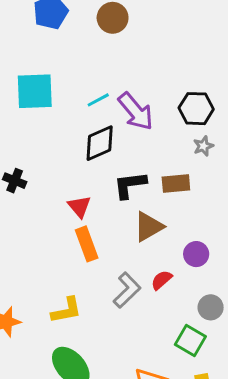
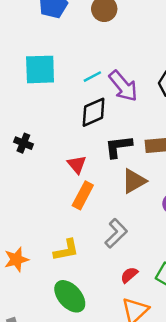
orange rectangle: (87, 244) -> (83, 195), turned 48
red semicircle: (162, 280) -> (129, 275), moved

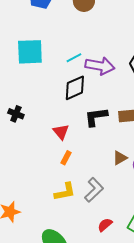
purple arrow: (123, 86) -> (100, 66), turned -40
brown triangle: (134, 181) -> (120, 158), moved, size x0.7
orange rectangle: (83, 195) -> (66, 158), size x0.6
yellow L-shape: (66, 250) -> (65, 192), moved

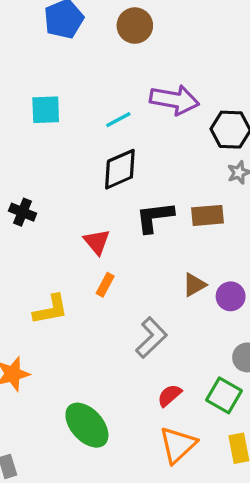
cyan square: (30, 52) -> (46, 110), size x0.7
purple arrow: (100, 66) -> (174, 100), moved
yellow L-shape: (65, 192) -> (51, 310), moved

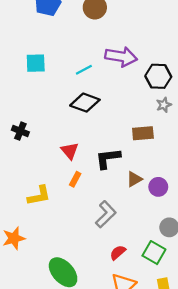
black diamond: (120, 169) -> (85, 103), turned 44
black L-shape: (155, 217) -> (108, 158), moved

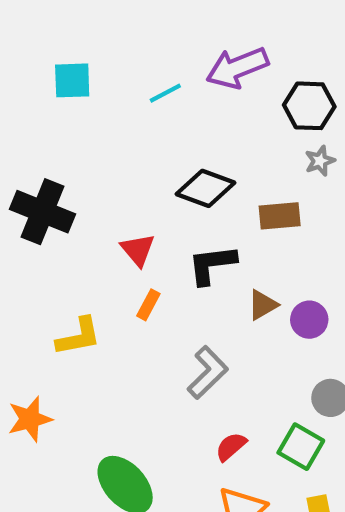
purple arrow: (121, 57) -> (237, 68), turned 148
black diamond: (85, 103) -> (206, 188), moved
black cross: (20, 131) -> (43, 212), size x1.8

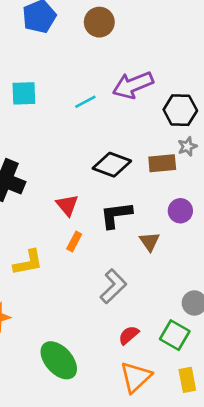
brown rectangle: (280, 216) -> (162, 163), moved
brown triangle: (263, 305) -> (150, 242), turned -35
purple circle: (309, 320) -> (180, 211), moved

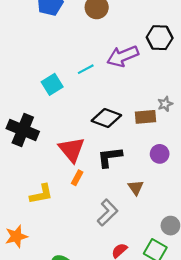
cyan square: (24, 93) -> (52, 84), moved, turned -30
black hexagon: (180, 110) -> (160, 38), moved
red triangle: (67, 205) -> (72, 150), size x1.5
brown triangle: (150, 242) -> (136, 188), moved

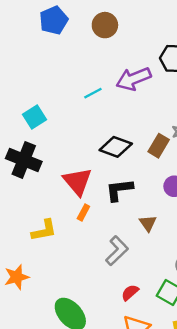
cyan square: (52, 84) -> (34, 117), moved
brown rectangle: (145, 117) -> (159, 146), turned -54

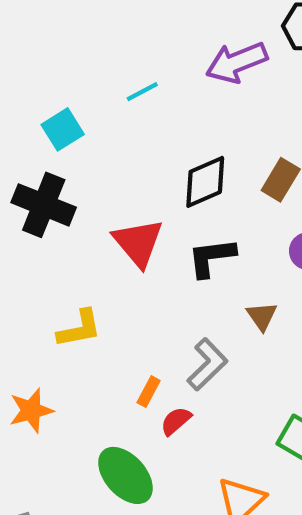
cyan line: (93, 93) -> (142, 92), moved
black diamond: (116, 147) -> (205, 182), turned -44
orange rectangle: (83, 213) -> (149, 392), moved
red semicircle: (130, 293) -> (176, 421), moved

